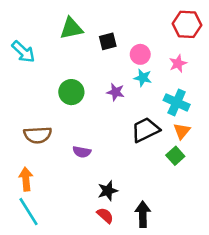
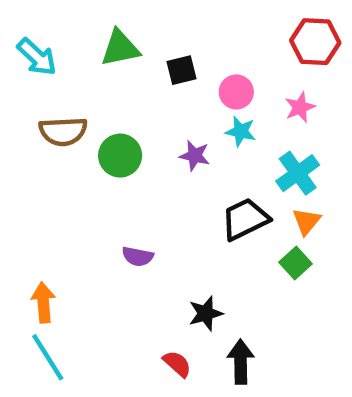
cyan arrow: (23, 52) -> (37, 57), moved
cyan cross: (177, 102) -> (298, 173), turned 30
brown semicircle: (38, 135) -> (63, 131), moved
black star: (108, 191) -> (206, 313), moved

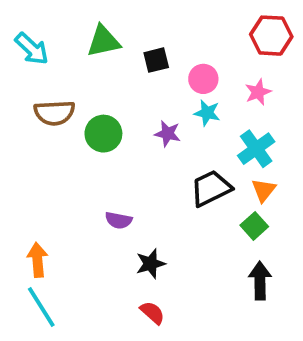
black star: (206, 313) -> (151, 264), moved
black arrow: (241, 362) -> (260, 281), moved

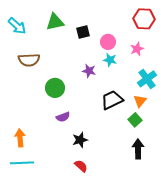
green circle: (103, 134) -> (55, 88), moved
cyan cross: (256, 149) -> (147, 79), moved
purple semicircle: (119, 220) -> (63, 117), turned -32
cyan line: (41, 307) -> (22, 163), turned -60

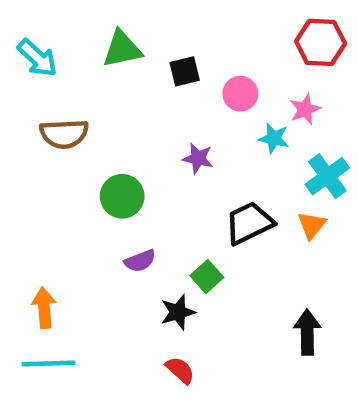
cyan star: (110, 60) -> (274, 138), moved
green square: (135, 120) -> (207, 276), moved

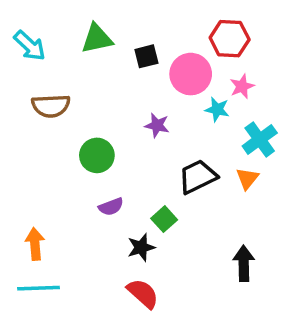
red hexagon: (321, 42) -> (230, 39), moved
pink circle: (240, 94) -> (191, 74), size x1.5
red semicircle: (180, 370) -> (143, 293), size x1.4

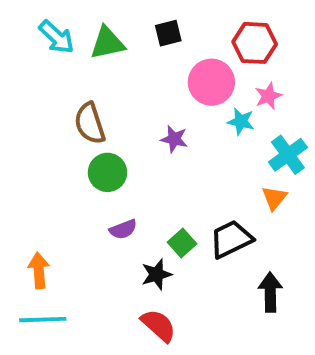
cyan arrow: (30, 46) -> (56, 37), moved
black square: (146, 56) -> (168, 33), moved
brown semicircle: (51, 106) -> (90, 123), moved, turned 75
black trapezoid: (198, 177) -> (231, 239), moved

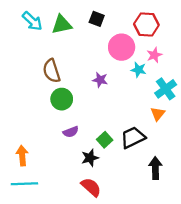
black square: (168, 33) -> (97, 19), turned 35

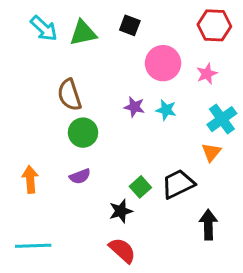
red hexagon: (146, 25) -> (214, 25), moved
cyan star: (138, 70) -> (166, 110), moved
purple semicircle: (71, 132) -> (80, 176), moved
orange arrow: (22, 156) -> (30, 179), moved

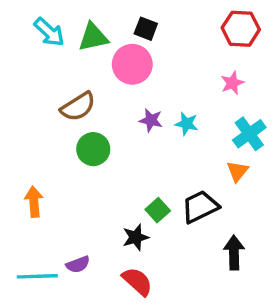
pink circle: (163, 63) -> (132, 64), moved
brown semicircle: (69, 95) -> (78, 107), turned -104
purple semicircle: (80, 176) -> (78, 264), moved

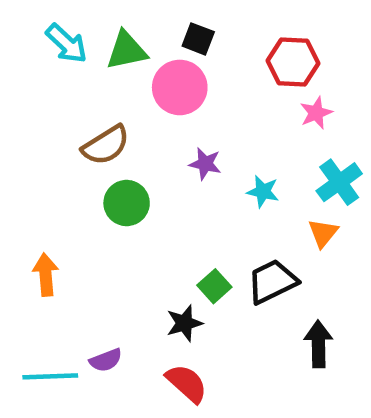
red hexagon: (241, 29) -> (293, 62), moved
cyan star: (187, 124) -> (263, 191), moved

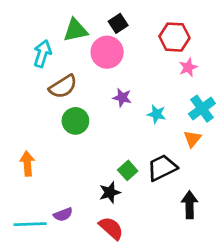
black square: (198, 39) -> (118, 23), turned 36
cyan arrow: (66, 44) -> (42, 54), moved, turned -116

